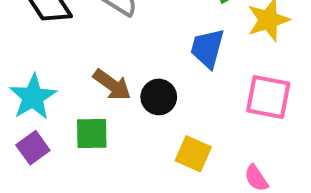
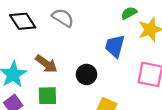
brown arrow: (112, 85) -> (46, 64), moved

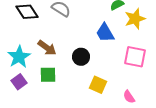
blue trapezoid: (115, 46) -> (105, 33), turned -45

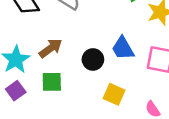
blue trapezoid: (105, 33) -> (123, 48), moved
brown arrow: (47, 48) -> (51, 48), turned -72

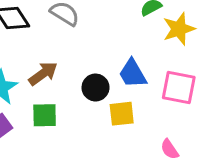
yellow square: (114, 94) -> (122, 114), moved, turned -30

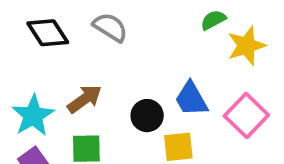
pink square: (179, 88) -> (246, 116), turned 33

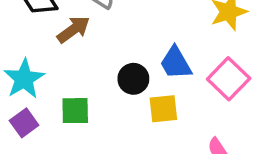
brown arrow: (85, 99) -> (73, 29), moved

